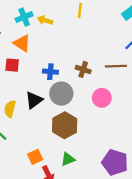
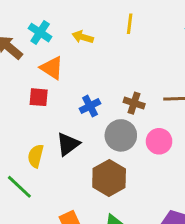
cyan cross: (24, 17) -> (40, 33), moved, turned -35
blue cross: (50, 72) -> (90, 106), turned -32
gray circle: (61, 94) -> (121, 135), moved

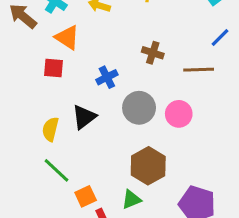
brown cross: (134, 103) -> (153, 53), moved
brown hexagon: (109, 178) -> (148, 166), moved
green line: (19, 187) -> (57, 170), moved

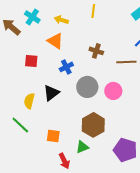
orange triangle: (67, 37) -> (55, 41), moved
green line: (57, 170) -> (20, 125), moved
orange square: (86, 196) -> (53, 136), moved, turned 32

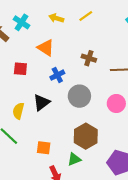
yellow line: (93, 11) -> (86, 16), turned 48
yellow arrow: (61, 20) -> (56, 18), moved
pink circle: (113, 91) -> (116, 103), moved

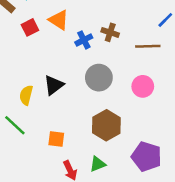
red square: (20, 69) -> (30, 27), moved, turned -32
blue cross: (57, 75) -> (84, 40), moved
green triangle: (74, 159) -> (98, 164), moved

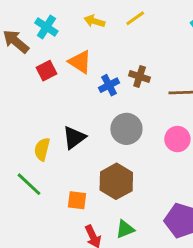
brown hexagon: (106, 125) -> (116, 181), moved

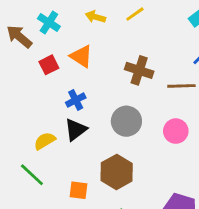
brown cross: (140, 76) -> (139, 70), size x1.4
blue cross: (109, 85) -> (76, 100), moved
yellow semicircle: (42, 149) -> (45, 141), turned 45

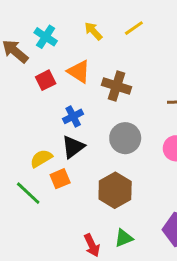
yellow arrow: (95, 17) -> (93, 31), turned 30
brown cross: (139, 70) -> (116, 86), moved
orange square: (79, 190) -> (60, 179), moved, turned -30

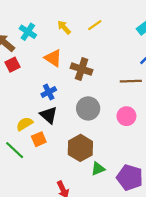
red square: (46, 80) -> (12, 65), moved
black triangle: (73, 147) -> (49, 115), turned -42
green triangle: (124, 238) -> (98, 169), moved

